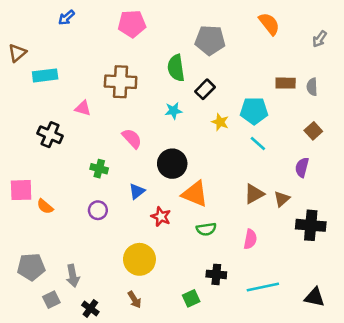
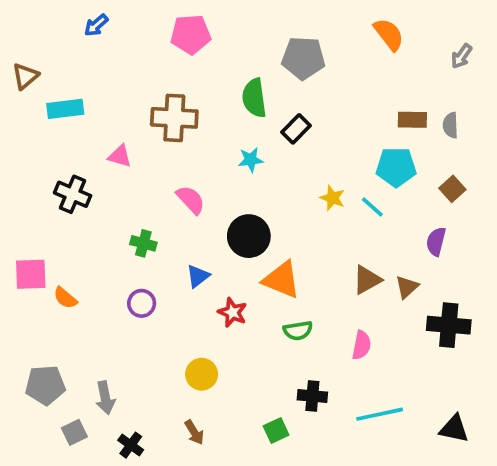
cyan pentagon: (254, 111) -> (396, 167), moved
yellow star: (220, 122) -> (332, 198), moved
yellow circle: (139, 259) -> (202, 374), size x0.7

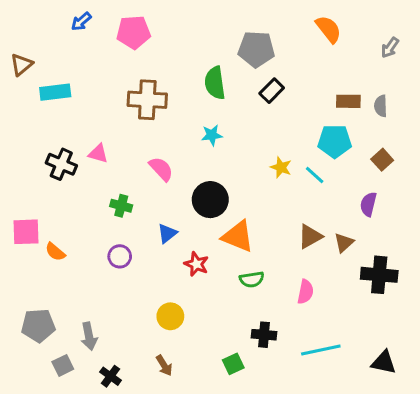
pink pentagon: (191, 34) -> (133, 32), moved
black rectangle: (296, 129) -> (272, 91), moved
pink triangle: (120, 156) -> (98, 154), moved

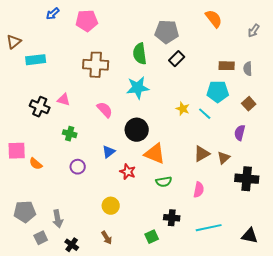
cyan star: (212, 135) -> (138, 88), size x1.6
green cross: (121, 206) -> (70, 134), moved

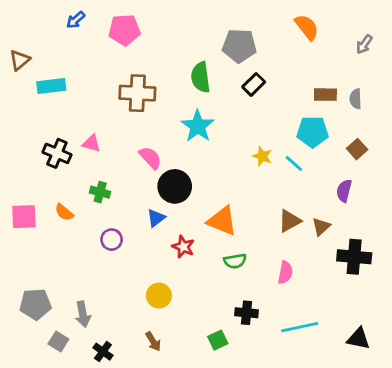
cyan star: (138, 88) -> (198, 126), turned -30
black circle: (137, 130) -> (175, 186), moved
orange semicircle: (36, 164) -> (64, 212), moved
gray square: (41, 238) -> (58, 341), turned -32

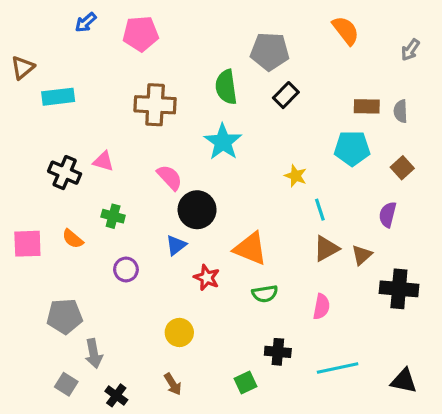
cyan line: (294, 163) -> (320, 210), moved, turned 30
gray pentagon: (35, 304) -> (65, 316), moved

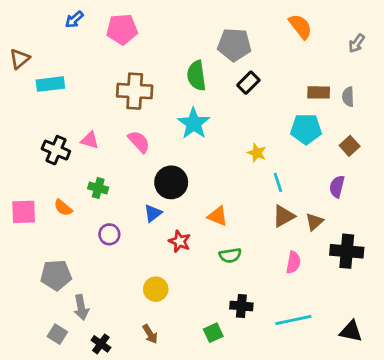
pink semicircle: (170, 177) -> (139, 142), moved
orange triangle: (250, 248) -> (218, 216), size x0.7
pink semicircle: (321, 307) -> (293, 262), moved

